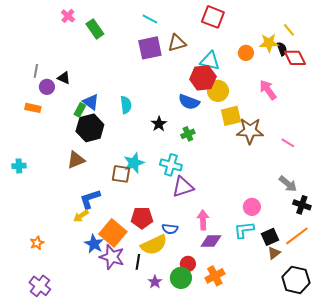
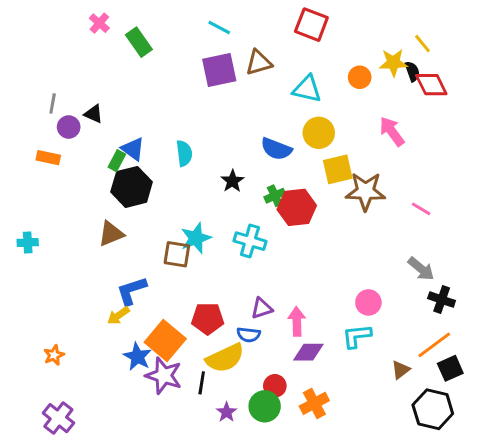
red hexagon: (203, 78) -> (297, 207), moved
purple triangle: (183, 187) -> (262, 308), moved, size x0.7
black square: (270, 237) -> (450, 368), moved

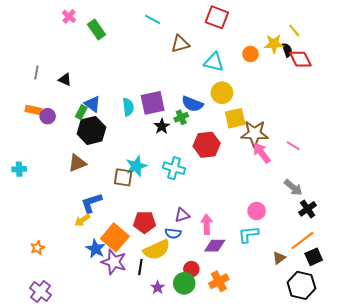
purple square: (219, 70) -> (153, 103), moved
purple circle: (69, 127) -> (48, 116), moved
pink arrow: (392, 131) -> (262, 153), moved
green cross: (275, 196) -> (181, 117), moved
black cross: (442, 300) -> (308, 209), turned 36

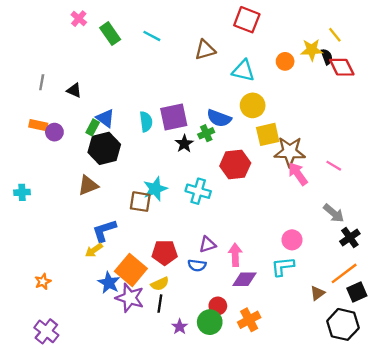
cyan line: (153, 19) -> (152, 36), moved
yellow semicircle: (157, 250) -> (160, 284), moved, size x0.6

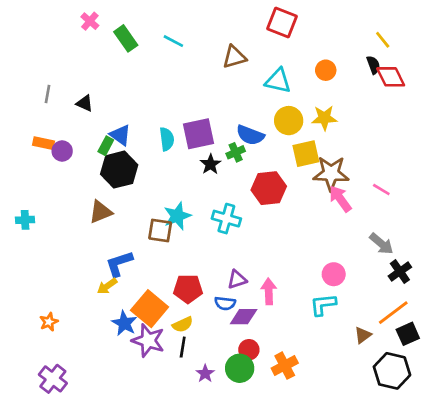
yellow star: (312, 50) -> (324, 118), moved
purple diamond: (244, 279) -> (244, 317), moved

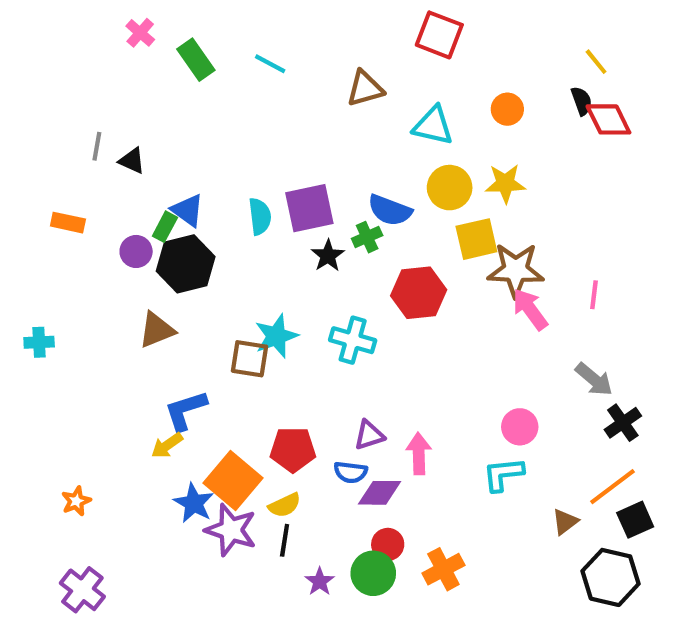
gray line: (48, 94) -> (97, 146), moved
purple circle: (62, 151) -> (136, 251), moved
pink line: (381, 189) -> (594, 295), turned 66

